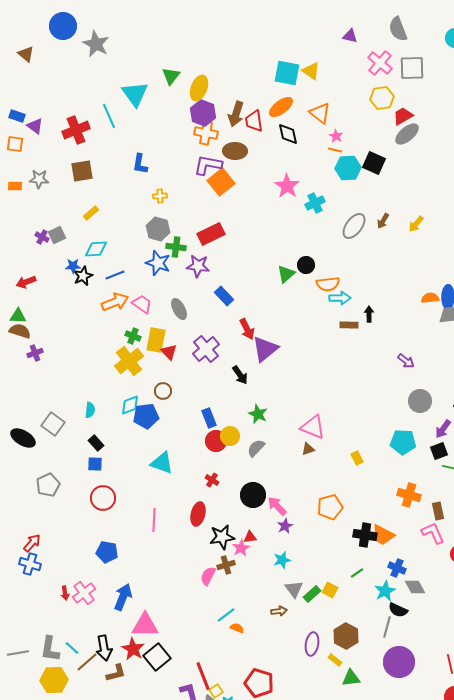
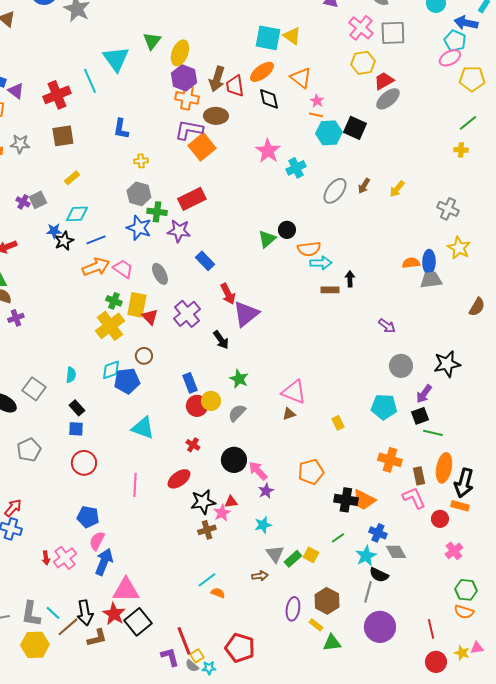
red ellipse: (198, 514) -> (179, 479), turned 40
pink semicircle: (208, 576) -> (97, 541), moved

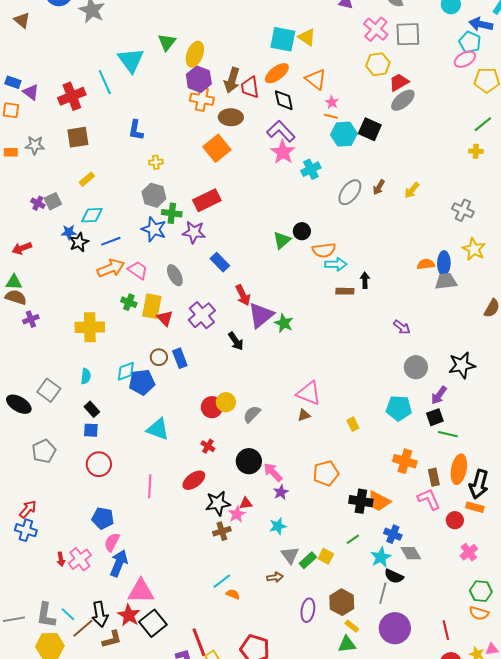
purple L-shape: (189, 130) -> (281, 131), moved, turned 36
yellow cross: (110, 326) -> (90, 327), moved, turned 36
green star: (239, 379) -> (284, 323), moved
blue rectangle: (190, 383) -> (180, 358), moved
yellow rectangle: (316, 625) -> (352, 626), moved

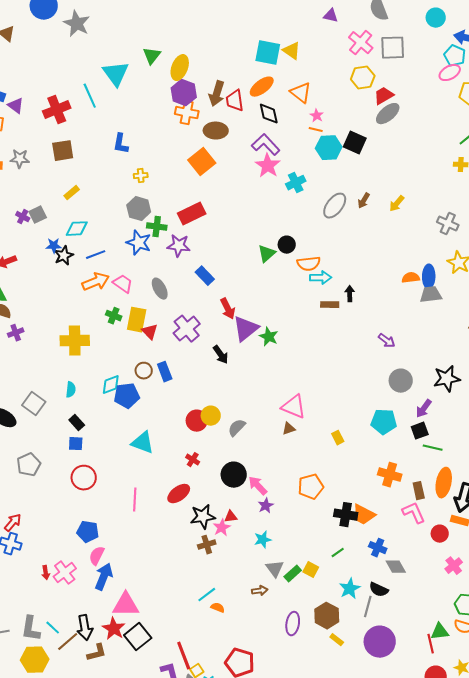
cyan star: (381, 557) -> (350, 589), moved
green triangle: (347, 644) -> (440, 632), moved

